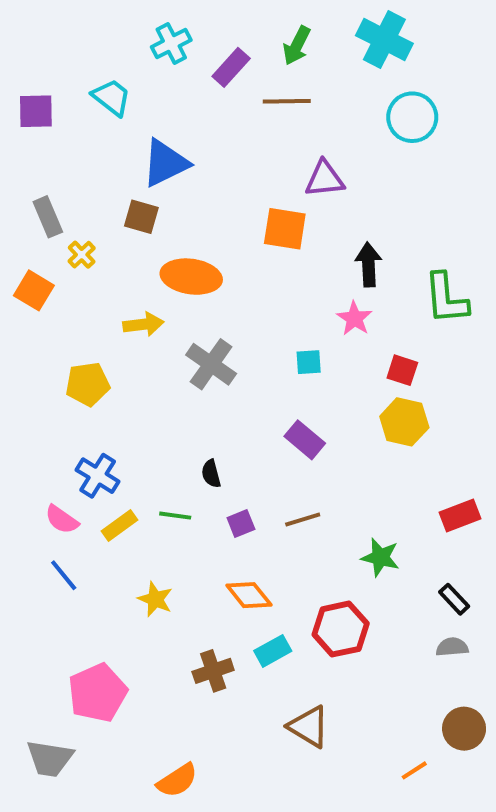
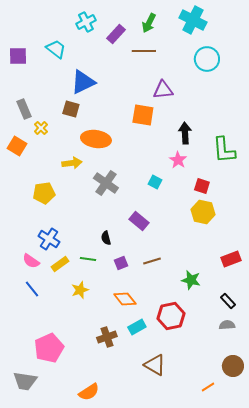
cyan square: (309, 362) -> (155, 182), turned 32
purple rectangle: (305, 440) -> (139, 221), moved
yellow star: (155, 599) -> (80, 290), moved, turned 30

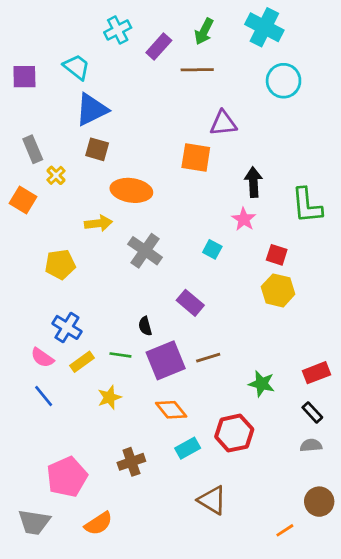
blue triangle: (83, 82) -> (92, 110), moved
red rectangle: (231, 259) -> (316, 373), moved
purple square: (121, 263) -> (166, 360), size x2.0
brown cross: (107, 337) -> (131, 462), moved
orange semicircle: (89, 392) -> (98, 524), moved

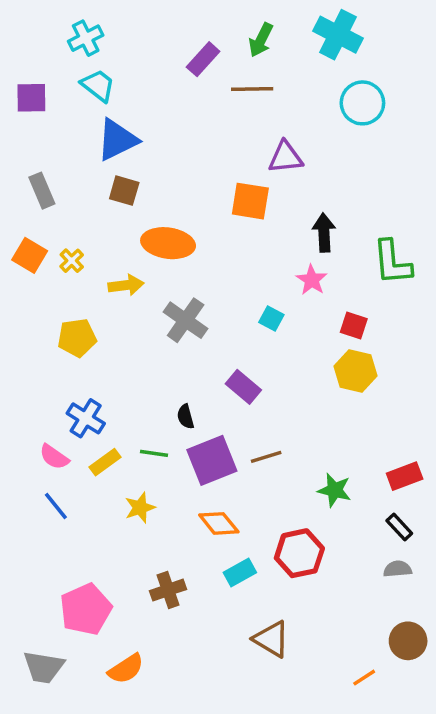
cyan cross: (118, 30) -> (86, 38), moved
yellow cross: (56, 175) -> (72, 261), moved

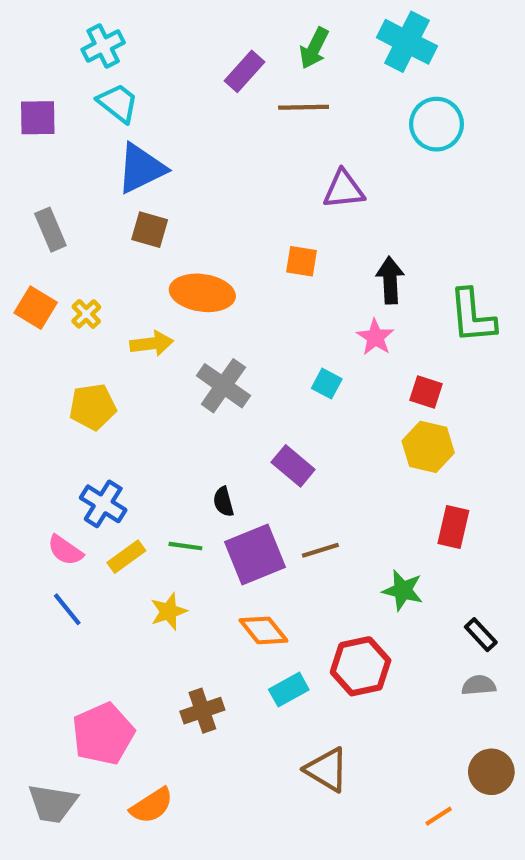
orange square: (250, 201) -> (301, 261), moved, size x0.7
red rectangle: (405, 476) -> (453, 527), moved, turned -56

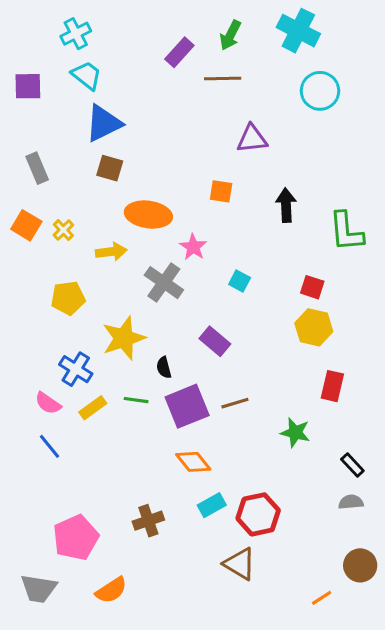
pink star: (375, 337) -> (193, 247), moved
yellow star: (169, 611) -> (124, 338), moved, size x1.6
red hexagon: (361, 666) -> (258, 514), moved

